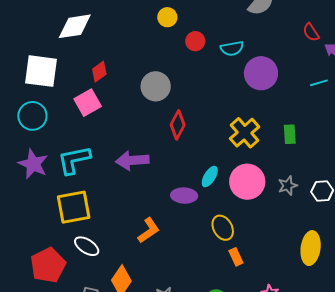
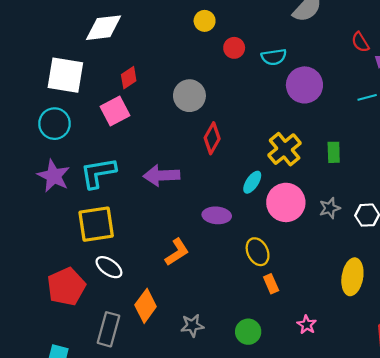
cyan ellipse: (210, 177) -> (252, 182), moved

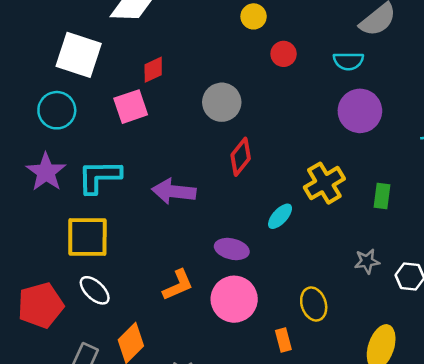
cyan semicircle: (274, 57) -> (348, 61), moved
pink circle: (286, 202) -> (234, 299), moved
yellow ellipse: (258, 252) -> (314, 304), moved

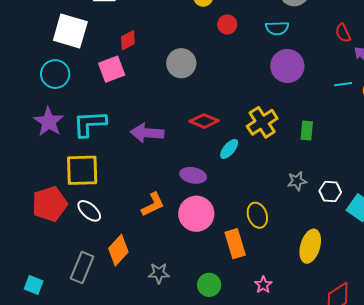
red diamond: (241, 157) -> (204, 121), moved, turned 76
red pentagon: (40, 305) -> (50, 204), moved
orange rectangle: (283, 340) -> (235, 244), size x1.6

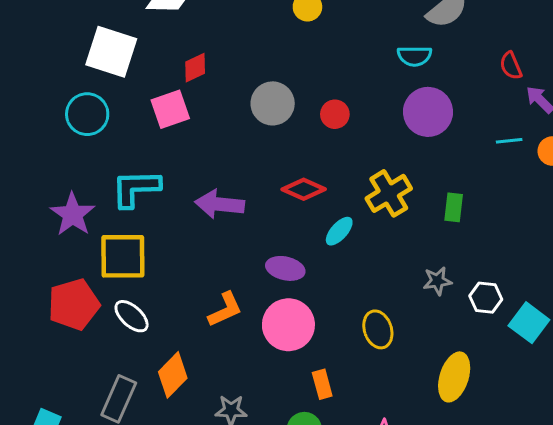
red circle: (227, 24) -> (335, 114), moved
purple star: (49, 122) -> (73, 214), moved
orange rectangle: (235, 244) -> (322, 384), moved, size x0.7

